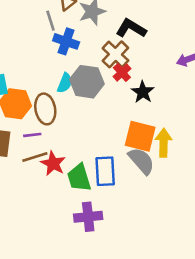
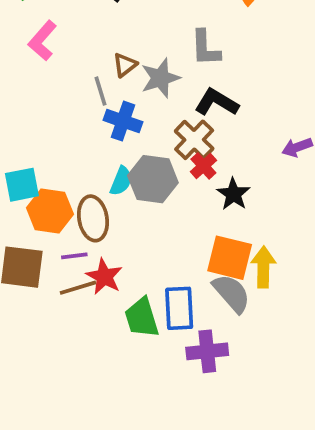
red star: (53, 163) -> (104, 276), moved
purple cross: (88, 217) -> (207, 351), moved

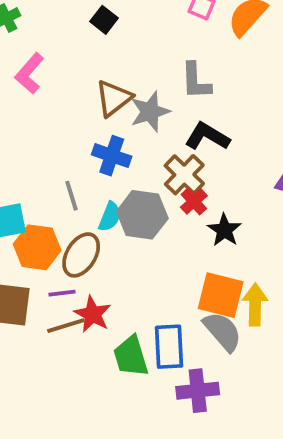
brown triangle: (125, 65) -> (114, 98), size x1.5
gray line: (100, 91) -> (72, 196), moved
brown ellipse: (93, 218) -> (81, 255), turned 42

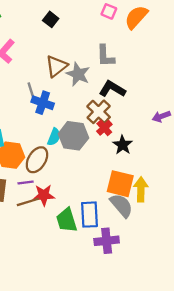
gray star: (150, 112) -> (78, 74), turned -30
blue cross: (112, 156) -> (43, 103), moved
gray line: (72, 196) -> (31, 91), moved
red star: (93, 314) -> (44, 195), turned -30

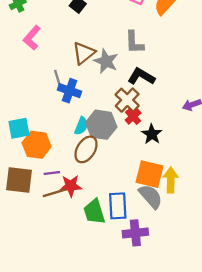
brown ellipse: (37, 160) -> (86, 149), moved

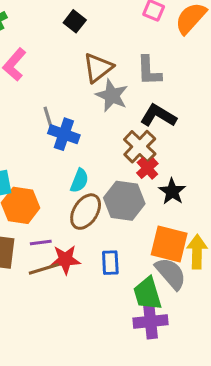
brown triangle: (84, 53) -> (98, 68), moved
gray hexagon: (101, 125) -> (124, 201), moved
blue rectangle: (118, 206) -> (110, 263), moved, size x0.7
green trapezoid: (94, 212) -> (147, 294), moved

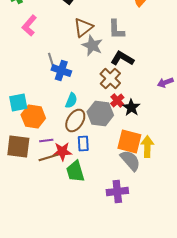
red cross: (147, 168) -> (117, 100), moved
blue rectangle: (110, 263) -> (83, 144), moved
green trapezoid: (147, 294) -> (75, 172), moved

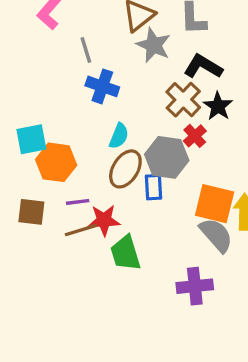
gray line: (51, 60) -> (86, 50), moved
black star: (131, 108) -> (218, 106), moved
blue rectangle: (83, 144) -> (154, 187), moved
brown square: (18, 146) -> (31, 212), size x0.7

